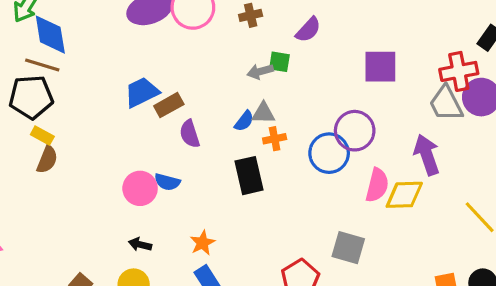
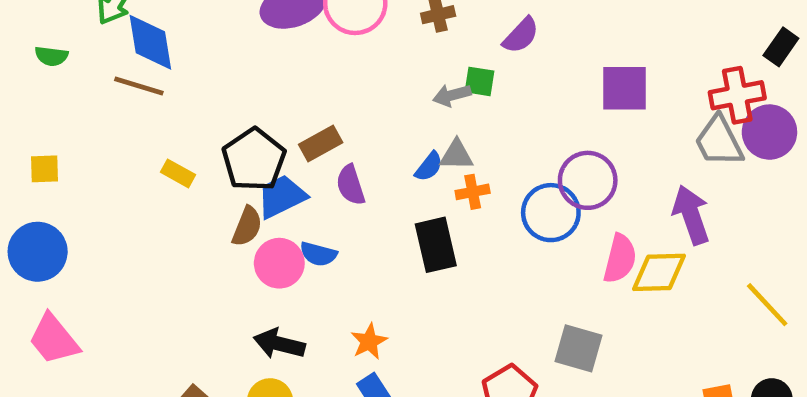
blue trapezoid: (142, 92) -> (282, 196), moved
black pentagon: (31, 97) -> (254, 160), moved, turned -30
yellow rectangle: (42, 136) -> (178, 173), moved
brown semicircle: (47, 160) -> (247, 226), moved
black arrow: (140, 244) -> (279, 344), size x1.5

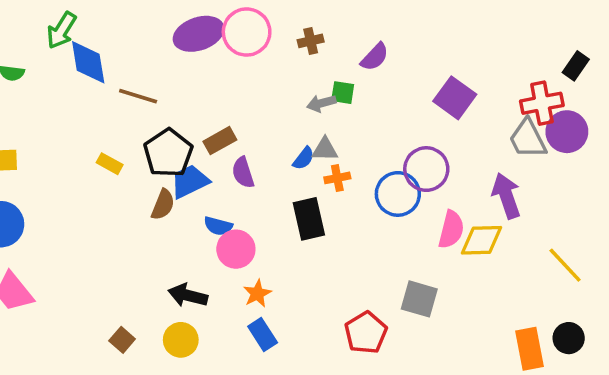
brown line: (139, 86) -> (138, 96), moved
purple square: (624, 88) -> (455, 98), turned 36
pink circle: (279, 263) -> (236, 249), moved

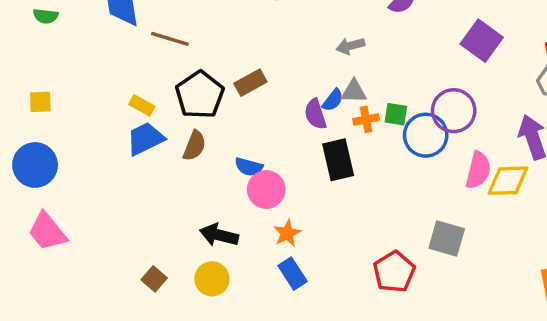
green square: (343, 93) -> (396, 114), moved
purple semicircle: (243, 173) -> (315, 114), moved
blue trapezoid: (190, 181) -> (145, 139), moved

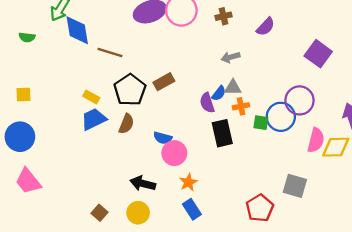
green square: (396, 114) -> (261, 123), moved

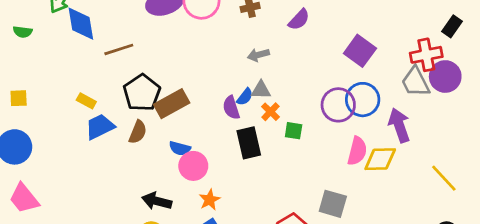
brown line: (110, 52) -> (119, 49), turned -35
brown rectangle: (164, 82) -> (172, 104), moved, size x1.4
yellow rectangle: (91, 97) -> (86, 101), moved
orange cross: (241, 106) -> (271, 112), turned -35
blue circle: (281, 117) -> (363, 100), moved

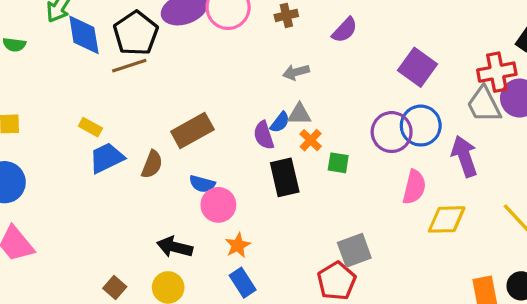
black pentagon: (142, 93) -> (136, 33), moved
yellow diamond: (380, 159) -> (447, 219), moved
gray square: (333, 204) -> (354, 250), moved, turned -36

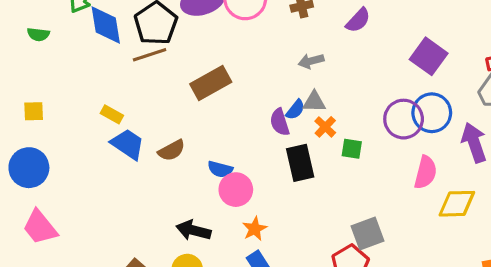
brown rectangle: (192, 130) -> (211, 83), moved
blue trapezoid: (107, 158) -> (128, 144), turned 60
brown semicircle: (152, 164) -> (172, 150), turned 40

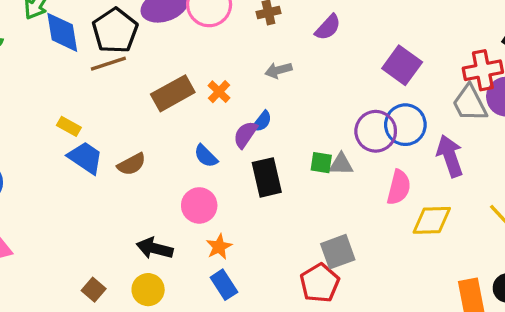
gray triangle: (314, 102) -> (341, 164), moved
purple semicircle: (280, 122) -> (245, 135), turned 52
orange cross: (325, 127) -> (219, 92), moved
blue semicircle: (220, 169) -> (206, 156), moved, turned 30

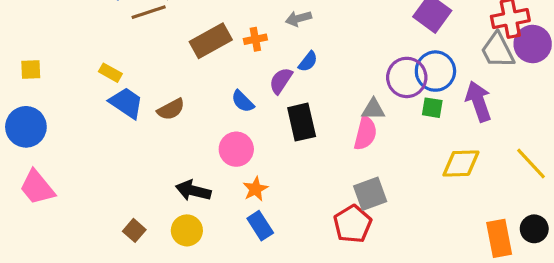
gray arrow: (278, 70) -> (298, 18), moved
orange cross: (219, 92) -> (255, 39), turned 35
blue semicircle: (262, 121) -> (308, 62), moved
green square: (321, 163) -> (432, 108), moved
pink semicircle: (399, 187) -> (365, 133), moved

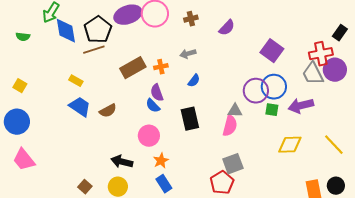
yellow square: (31, 69) -> (20, 86), turned 32
yellow rectangle: (110, 73) -> (76, 81), moved
purple semicircle: (281, 81) -> (157, 93), moved, turned -54
purple arrow: (478, 101) -> (301, 106), turned -85

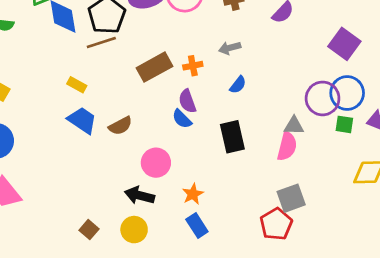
pink circle: (149, 136) -> (156, 163), moved

